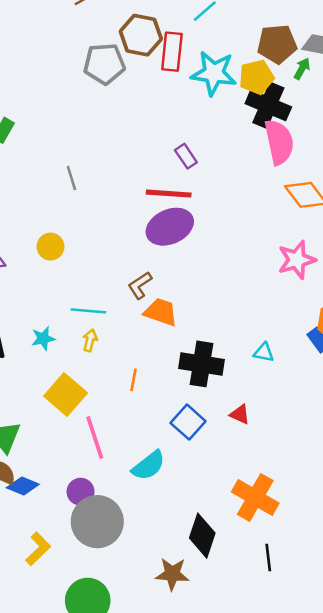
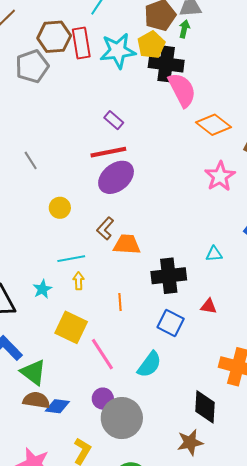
yellow circle: (50, 247) -> (60, 208), moved

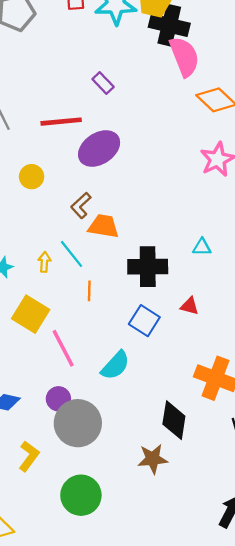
red line: (108, 152) -> (61, 122), moved
cyan line: (71, 259) -> (72, 254), moved, turned 56

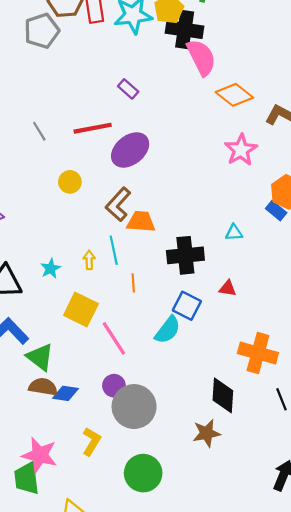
brown L-shape: (81, 205) -> (118, 204), size x1.4
cyan line: (72, 254) -> (114, 250), turned 32
cyan semicircle: (115, 365) -> (168, 330), moved

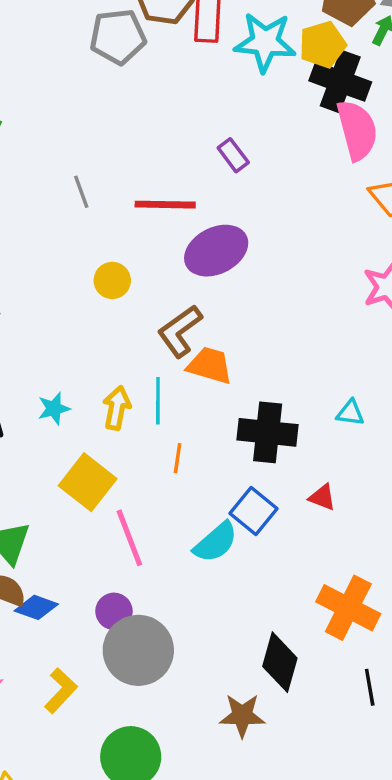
yellow arrow: (89, 260) -> (117, 408), size x1.4

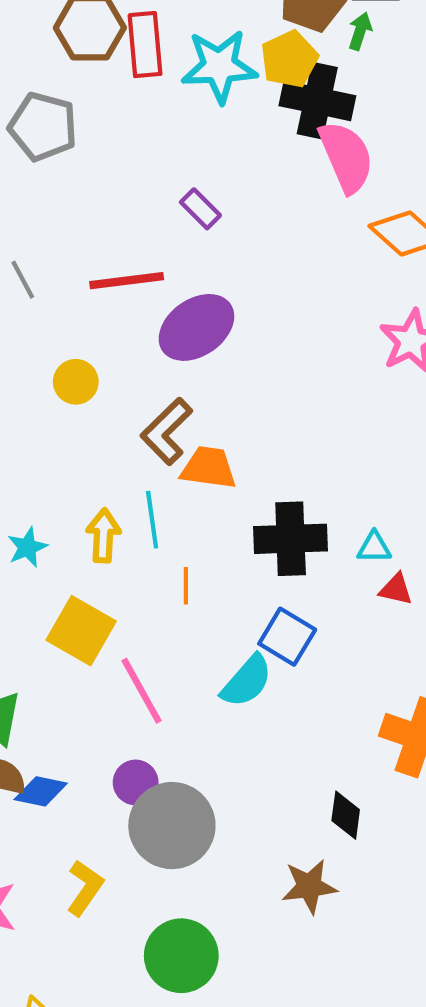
gray pentagon: (118, 37) -> (43, 127), moved, turned 30
cyan triangle: (350, 413) -> (374, 547), moved
red triangle: (322, 497) -> (396, 589), moved
black diamond: (280, 662) -> (346, 815), size x0.7

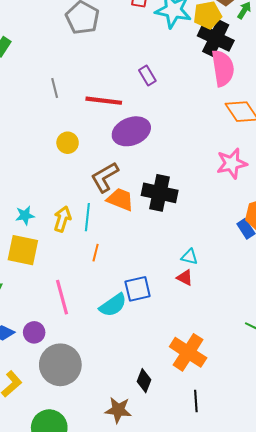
black cross: (291, 539) -> (160, 193), moved
red triangle: (396, 589) -> (185, 278), moved
yellow square: (81, 631) -> (23, 250), moved, turned -32
blue square: (287, 637) -> (138, 289), turned 32
purple circle: (136, 782) -> (34, 332), moved

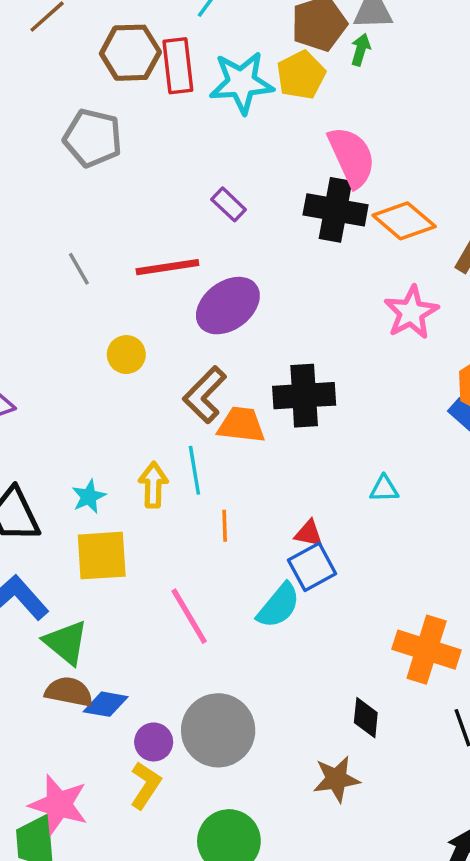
black cross: (216, 38) -> (336, 210), moved
red triangle: (185, 278) -> (309, 533), moved
purple circle: (34, 332) -> (154, 742), moved

